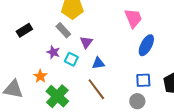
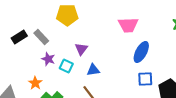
pink trapezoid: (133, 18) -> (128, 25), turned 110
gray rectangle: (63, 30) -> (41, 37), moved
blue square: (143, 80) -> (145, 79), moved

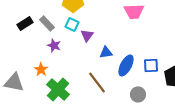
blue ellipse: (141, 52) -> (126, 65), moved
cyan square: (66, 66) -> (72, 24), moved
blue triangle: (93, 70) -> (106, 52), moved

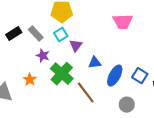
cyan square: (72, 24) -> (61, 35), turned 32
blue square: (151, 65) -> (140, 76), turned 35
green cross: (58, 89) -> (62, 74), moved

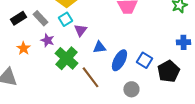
orange star: (30, 80) -> (23, 48), moved

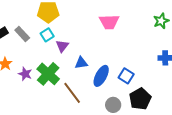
purple star: (47, 40) -> (25, 74), moved
black pentagon: (168, 71) -> (140, 99), moved

